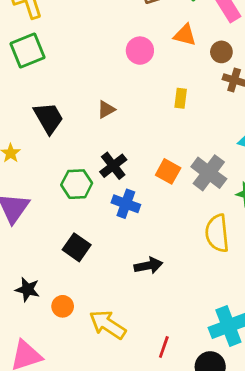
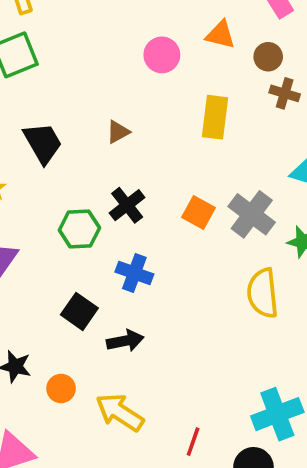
yellow rectangle: (181, 98) -> (215, 117), size x1.6
blue cross: (126, 204) -> (134, 273), moved
black arrow: (148, 266) -> (125, 341), moved

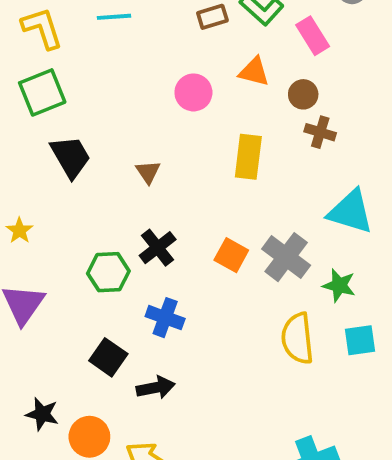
brown triangle: (118, 132) -> (148, 172), turned -35
black trapezoid: (43, 143) -> (71, 157), moved
orange circle: (61, 388) -> (89, 437), size x1.4

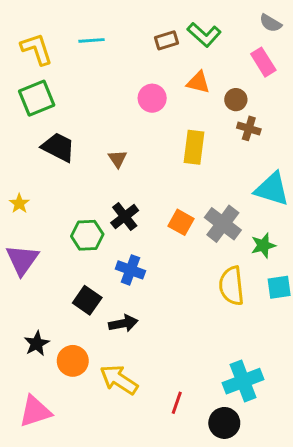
pink rectangle: (313, 36) -> (263, 62), moved
black trapezoid: (71, 157) -> (58, 147), turned -33
green star: (339, 285) -> (263, 245), turned -30
black star: (42, 414) -> (37, 344), turned 30

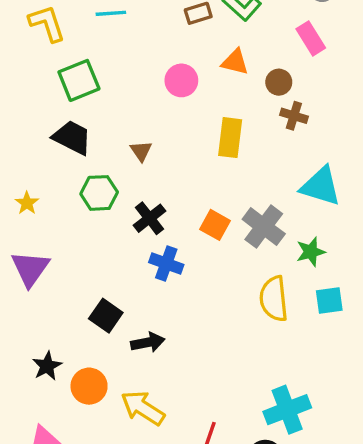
green square: (37, 98) -> (79, 80), moved
green hexagon: (87, 235) -> (99, 193), moved
blue cross: (130, 270) -> (166, 264), moved

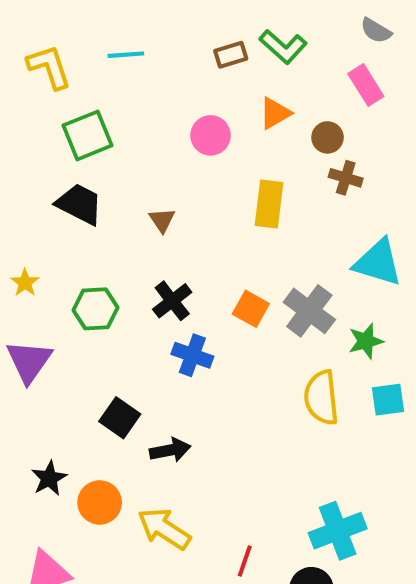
orange triangle: (235, 62) -> (275, 113), turned -44
green hexagon: (99, 193) -> (96, 309), moved

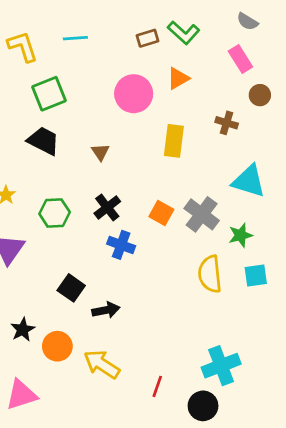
pink circle: (211, 135) -> (134, 94), size x1.4
brown circle: (327, 137) -> (260, 95), moved

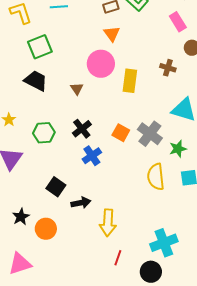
orange triangle: (178, 78) -> (112, 34), moved, turned -36
pink circle: (134, 94) -> (101, 64), moved
blue cross: (121, 245) -> (92, 156), turned 36
yellow arrow: (102, 364) -> (108, 223), moved, turned -120

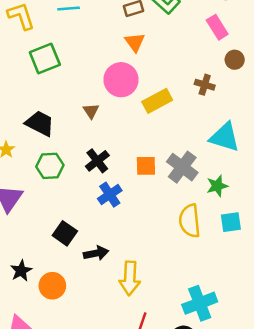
black trapezoid: (36, 81) -> (40, 123), moved
yellow rectangle: (130, 81) -> (157, 101), turned 55
orange square: (121, 133) -> (146, 166), turned -30

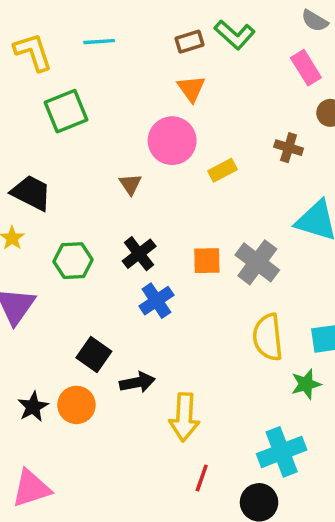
yellow rectangle: (157, 101) -> (223, 170), size x0.7
black trapezoid: (40, 123) -> (31, 193), moved
green star: (217, 186) -> (306, 384), moved
orange circle: (52, 286) -> (76, 405), moved

